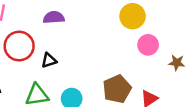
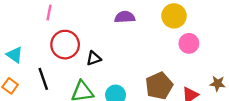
purple semicircle: (54, 17) -> (125, 17), moved
brown star: (177, 63) -> (218, 84), moved

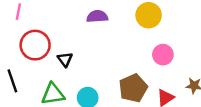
pink circle: (189, 43) -> (163, 55), moved
black triangle: (94, 58) -> (65, 59), turned -49

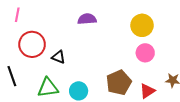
yellow circle: (149, 15) -> (142, 25), moved
black triangle: (65, 59) -> (58, 57), turned -32

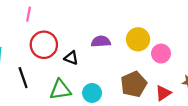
purple semicircle: (87, 19) -> (101, 41), moved
yellow circle: (142, 25) -> (138, 39), moved

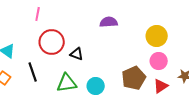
yellow circle: (138, 39) -> (157, 36), moved
purple semicircle: (101, 41) -> (109, 22), moved
pink circle: (161, 54) -> (159, 61), moved

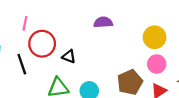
pink line: (38, 14) -> (25, 23), moved
black line: (33, 72) -> (22, 64), moved

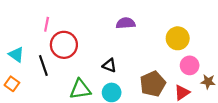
black triangle: (69, 57) -> (109, 65), moved
pink circle: (157, 64) -> (190, 65), moved

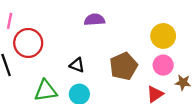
yellow circle: (178, 38) -> (163, 36), moved
brown pentagon: (153, 84) -> (124, 66), moved

